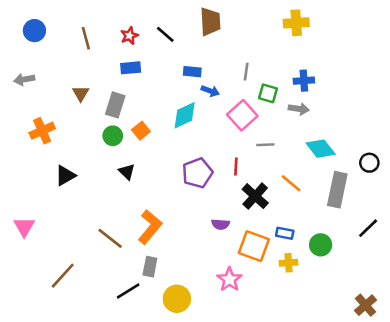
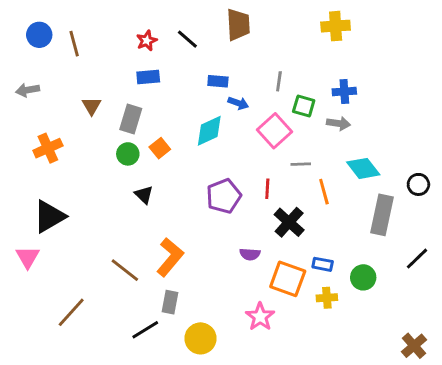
brown line: (86, 38) -> (74, 44), moved
black triangle: (65, 176) -> (49, 216), moved, size x1.4
orange line: (291, 183) -> (324, 192), moved, turned 35

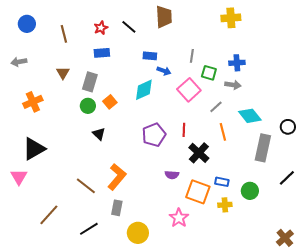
brown line: (74, 44) -> (64, 34), moved
gray line: (301, 164) -> (216, 107), moved, turned -40
black line: (145, 330) -> (89, 229), moved

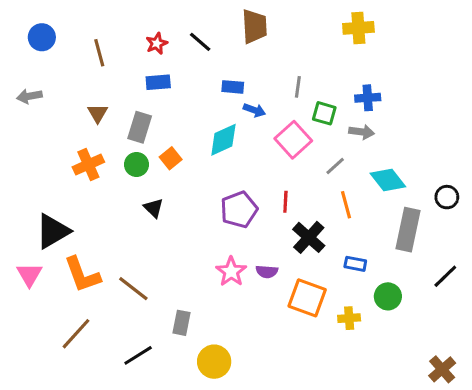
orange cross: (33, 102) -> (88, 164), moved
orange L-shape: (117, 177) -> (82, 275), moved, turned 120
blue rectangle: (222, 182) -> (355, 264), moved
pink star: (179, 218) -> (231, 272), moved

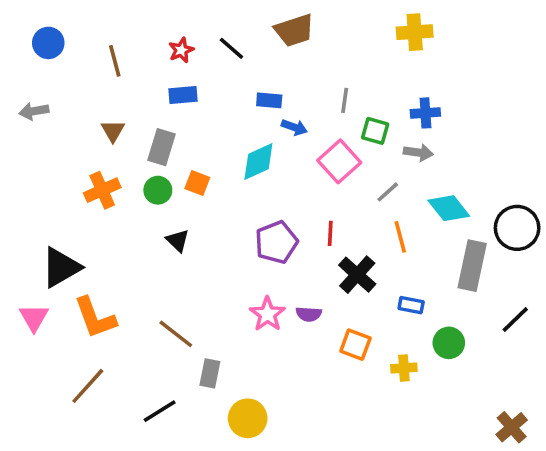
brown trapezoid: (254, 26) -> (294, 30), turned 75
orange square: (171, 158) -> (197, 183), turned -30
black circle: (447, 197) -> (517, 228), size x1.6
brown line: (133, 289) -> (176, 334), moved
orange square: (307, 298) -> (355, 345), size x0.7

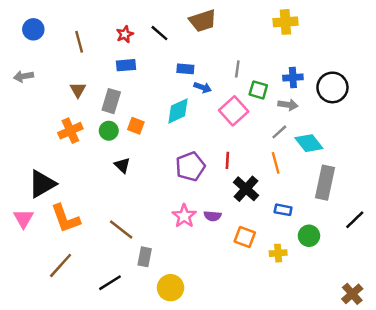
gray line: (388, 192) -> (279, 132), moved
black circle: (517, 228) -> (332, 87), moved

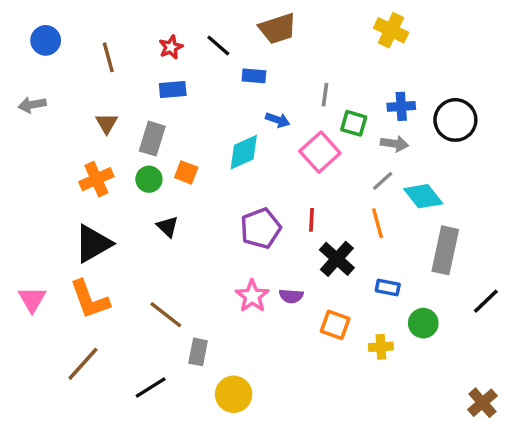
yellow cross: (285, 22) -> (391, 30), turned 30
blue rectangle: (185, 69) -> (254, 76), moved
black triangle: (42, 184) -> (93, 244), moved

